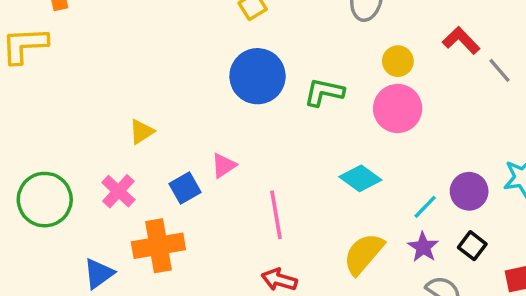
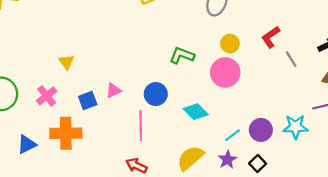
red L-shape: (461, 40) -> (271, 37), turned -90
blue circle: (258, 76) -> (156, 94), moved, size x0.7
yellow triangle: (142, 132) -> (67, 62), turned -42

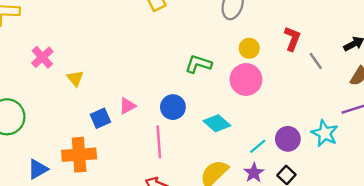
red L-shape: (271, 37) -> (292, 39), turned 150
pink cross: (47, 96) -> (42, 57), moved
cyan star: (295, 127) -> (325, 133), turned 30

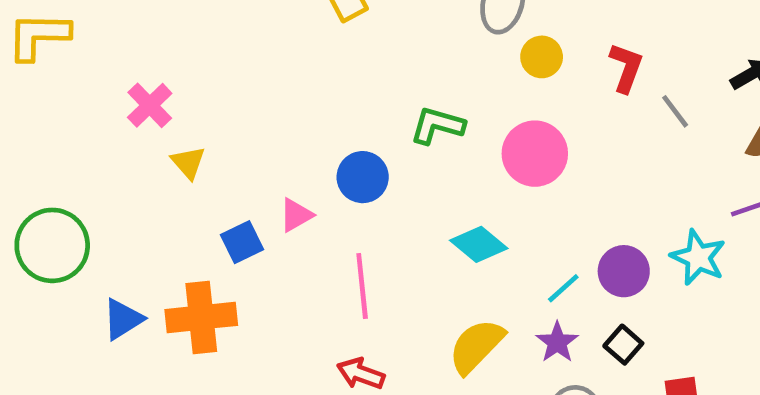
yellow circle: (249, 48) -> (542, 57), moved
pink cross: (42, 57) -> (150, 105), moved
blue circle: (173, 107) -> (363, 177), moved
blue triangle: (38, 169) -> (123, 319), moved

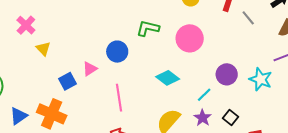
purple circle: (624, 271) -> (227, 74), moved
orange cross: (201, 317) -> (52, 114), turned 32

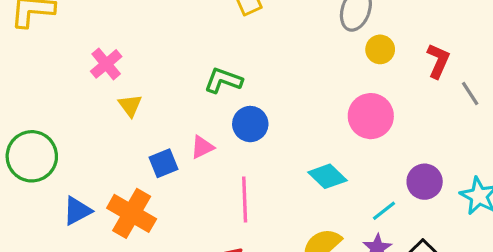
green L-shape: (148, 28) -> (223, 80), moved

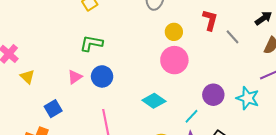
yellow circle: (380, 49) -> (174, 32), moved
green L-shape: (223, 80) -> (91, 43), moved
pink triangle: (202, 147) -> (75, 77), moved

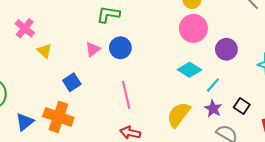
purple circle: (213, 95) -> (226, 49), moved
cyan diamond: (154, 101) -> (189, 70), moved

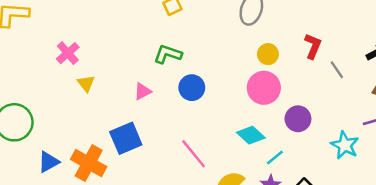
blue circle: (120, 48) -> (192, 88), moved
blue square: (72, 82) -> (126, 138), moved, size x1.5
pink line: (126, 95) -> (194, 154), moved, turned -36

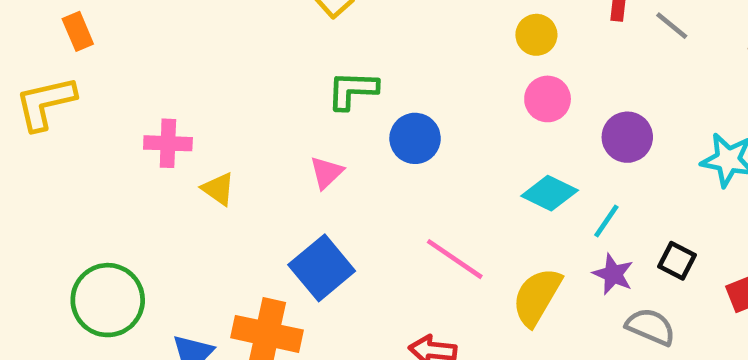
pink cross: (68, 53) -> (168, 143), turned -30
pink circle: (264, 88) -> (548, 99), size x0.7

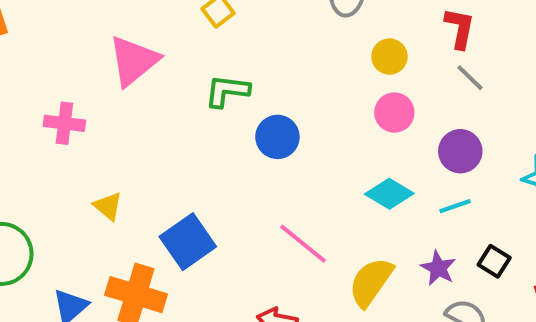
gray line: (672, 26) -> (470, 78), moved
pink triangle: (326, 173) -> (134, 61), moved, size x1.8
yellow triangle: (218, 189) -> (108, 206), moved
cyan line: (606, 221) -> (455, 206), moved, turned 32

